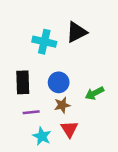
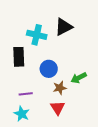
black rectangle: (23, 82) -> (19, 57), moved
brown star: (62, 105) -> (60, 88), moved
cyan star: (42, 136) -> (22, 114), moved

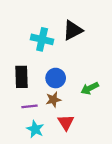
black rectangle: (19, 57) -> (22, 77), moved
brown star: (60, 88) -> (53, 100), moved
cyan star: (22, 114) -> (35, 129), moved

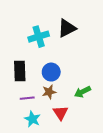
cyan cross: (42, 39) -> (39, 37), turned -30
green arrow: (90, 88) -> (82, 92), moved

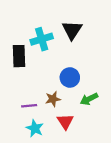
black triangle: (67, 28) -> (72, 30), turned -30
black rectangle: (20, 71) -> (19, 56), moved
blue circle: (51, 72) -> (70, 77), moved

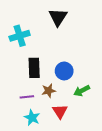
black triangle: (72, 30) -> (58, 17), moved
cyan cross: (42, 39) -> (20, 36), moved
black rectangle: (19, 56) -> (34, 68), moved

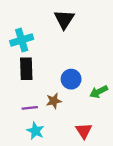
black rectangle: (34, 68) -> (26, 69), moved
green arrow: (82, 91) -> (99, 92), moved
red triangle: (60, 111) -> (84, 131), moved

